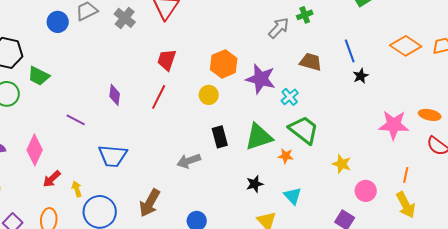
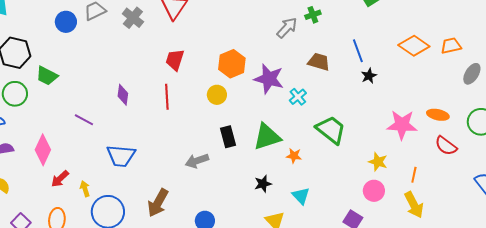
red line: (159, 97) -> (167, 97), turned -30
green trapezoid: (304, 130) -> (331, 130), moved
yellow star: (342, 164) -> (378, 162), moved

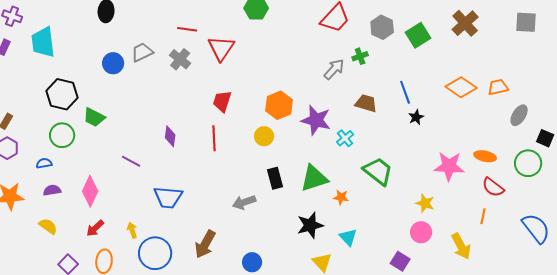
orange line: (414, 175) -> (483, 216), moved
red arrow: (60, 179) -> (95, 228), moved
black star: (263, 184) -> (310, 225), size x1.5

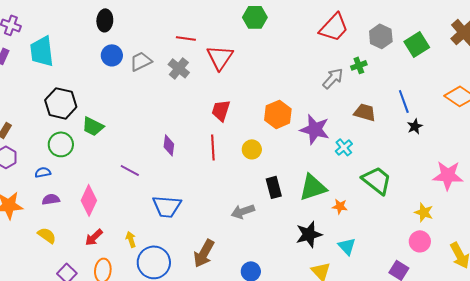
blue circle: (113, 63) -> (112, 55), moved
yellow circle: (264, 136) -> (252, 149), moved

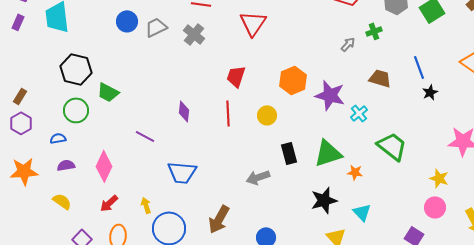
red triangle: (220, 57) -> (253, 23), moved
gray arrow: (333, 78) -> (348, 44), size x0.7

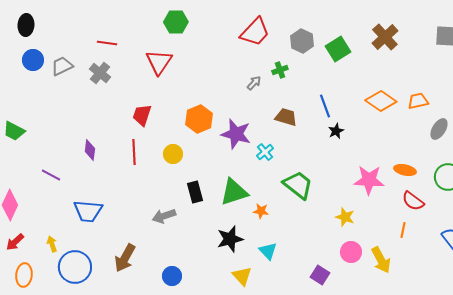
pink circle: (435, 207) -> (351, 252), moved

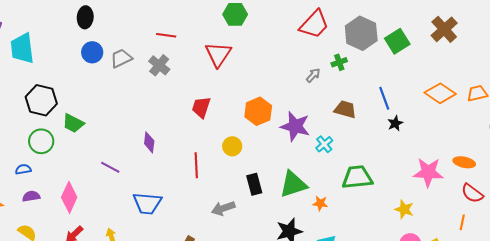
gray hexagon: (302, 41) -> (361, 33), size x1.4
red line: (134, 152) -> (196, 165), moved
green trapezoid: (298, 185) -> (357, 177), turned -44

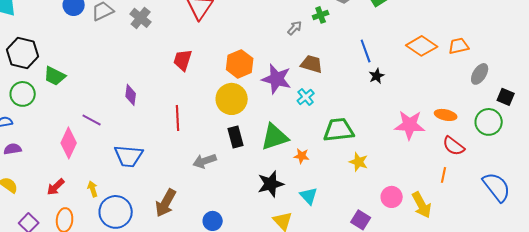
brown trapezoid: (345, 109) -> (312, 64), moved
yellow circle: (232, 146) -> (232, 99), moved, size x1.6
pink diamond: (69, 197) -> (69, 143), moved
yellow star: (404, 209) -> (359, 162), moved

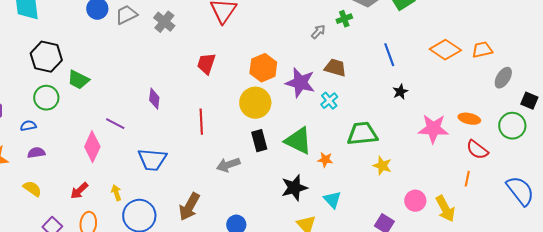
black star: (377, 76) -> (400, 92), moved
green triangle: (275, 137) -> (298, 141), turned 44

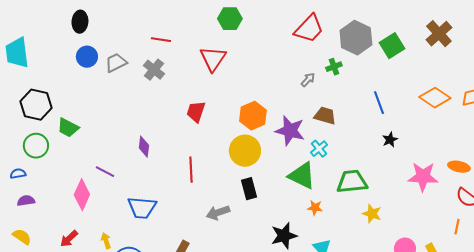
green triangle: (298, 141) -> (302, 176), moved

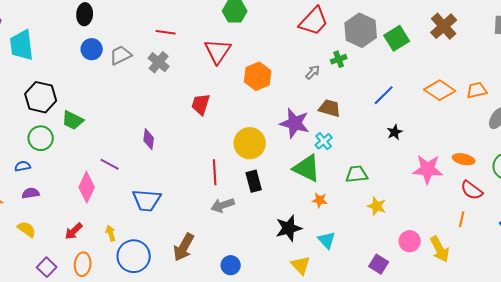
blue line: (379, 103) -> (384, 95), turned 65
orange hexagon: (253, 116) -> (258, 76), moved
red line: (191, 170) -> (215, 172), moved
green trapezoid: (352, 182) -> (357, 174), size x0.7

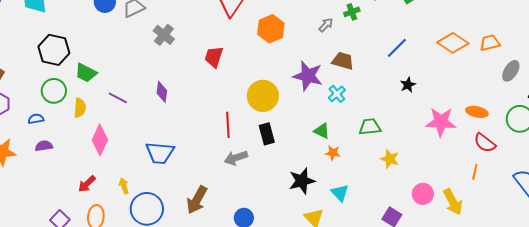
gray cross: (159, 62) -> (164, 35), moved
purple line: (110, 164) -> (118, 98), moved
green triangle: (307, 168) -> (322, 131), moved, size x0.6
yellow semicircle: (27, 229) -> (80, 108), moved, turned 60

